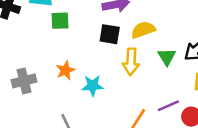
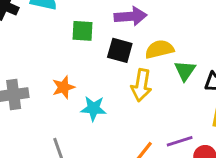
green square: (60, 21) -> (82, 31), moved
green triangle: (167, 57) -> (185, 71), moved

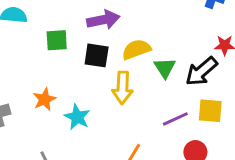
cyan star: (93, 108) -> (77, 117), turned 30
purple line: (180, 141) -> (175, 119), moved

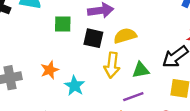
green triangle: (165, 68) -> (141, 70), moved, turned 48
purple line: (175, 119) -> (133, 97), moved

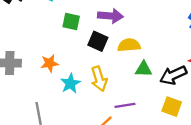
yellow arrow: (112, 65) -> (99, 79), moved, turned -35
green triangle: (141, 70) -> (144, 69), moved

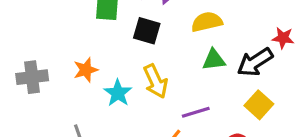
yellow semicircle: (129, 45) -> (207, 22), moved
yellow square: (172, 107) -> (259, 105), turned 30

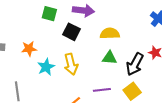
black arrow: (255, 62) -> (135, 64), turned -40
purple line: (196, 112) -> (102, 90), moved

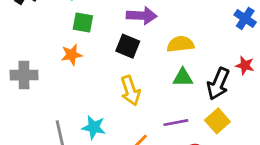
green square: (49, 14) -> (83, 22), moved
orange star: (29, 49) -> (72, 55), moved
cyan star: (46, 67) -> (94, 127), moved, turned -30

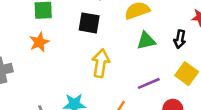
black arrow: (218, 84) -> (180, 39), size x0.6
yellow arrow: (130, 91) -> (101, 63), turned -140

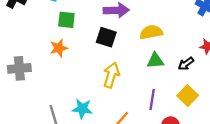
black arrow: (180, 39) -> (186, 64), turned 35
purple line: (149, 83) -> (152, 100), turned -66

